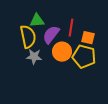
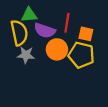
purple semicircle: (51, 35) -> (45, 31), turned -108

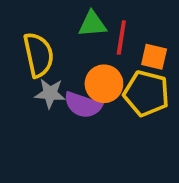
green triangle: (29, 15) -> (92, 24), moved
purple semicircle: (45, 31) -> (83, 105), moved

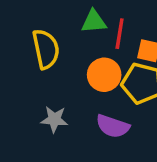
gray star: (50, 93) -> (54, 119), moved
purple semicircle: (83, 105) -> (113, 126), moved

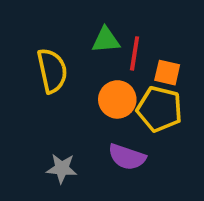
gray star: (54, 119) -> (62, 168), moved

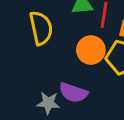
purple semicircle: (127, 157) -> (73, 93), moved

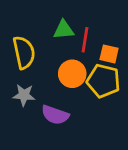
gray star: (48, 103) -> (24, 95), moved

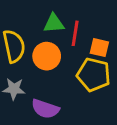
orange circle: (72, 74) -> (47, 56), moved

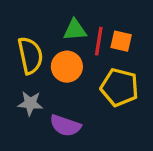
orange square: (99, 48) -> (121, 41), moved

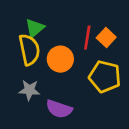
green triangle: (75, 30) -> (35, 28), moved, turned -35
orange square: (121, 41) -> (106, 37), turned 30

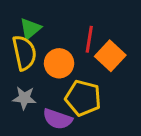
orange square: (106, 37) -> (110, 56), moved, size x1.4
yellow pentagon: (105, 77) -> (83, 98), moved

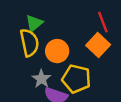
red line: (89, 39) -> (103, 22), moved, turned -30
gray star: (24, 98) -> (41, 79), moved, turned 30

